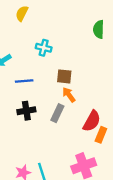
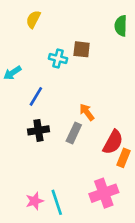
green semicircle: (99, 29) -> (121, 26), moved
brown square: (64, 76) -> (82, 49), moved
blue line: (24, 81) -> (36, 96), turned -54

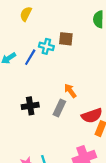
blue line: (36, 96) -> (30, 57), moved
red semicircle: (113, 142) -> (92, 116), turned 42

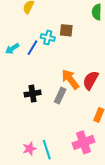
orange arrow: (70, 91) -> (70, 79), size x1.5
red semicircle: (92, 116) -> (91, 80), moved, turned 138

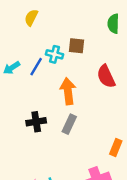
orange arrow: (70, 79) -> (68, 91), moved, turned 30
red semicircle: (91, 80) -> (106, 76), moved, turned -54

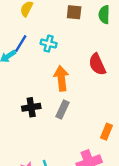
brown square: (77, 46) -> (74, 12), moved
blue line: (36, 67) -> (21, 44), moved

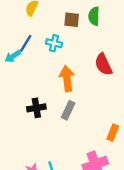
brown square: (74, 12) -> (72, 20), moved
green semicircle: (104, 15) -> (94, 16), moved

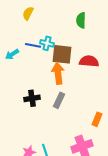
brown square: (72, 20) -> (62, 54), moved, size x1.5
blue line: (26, 43) -> (33, 45), moved, turned 70
red semicircle: (103, 64) -> (89, 61), turned 120

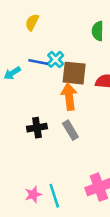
cyan cross: (47, 43) -> (56, 59), turned 32
gray rectangle: (59, 100) -> (70, 130), turned -56

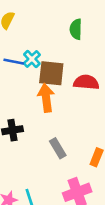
gray rectangle: (70, 130) -> (58, 148), moved

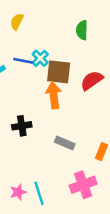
red semicircle: (86, 82) -> (92, 80), turned -40
gray rectangle: (58, 148) -> (65, 143), turned -36

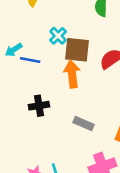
blue line: (23, 61) -> (30, 60), moved

